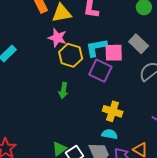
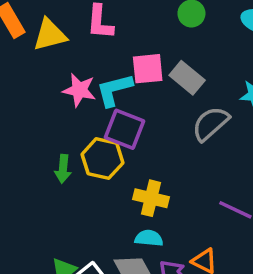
pink star: (57, 38) -> (79, 90), moved
pink square: (114, 53) -> (148, 69), moved
yellow hexagon: (71, 55) -> (102, 159), moved

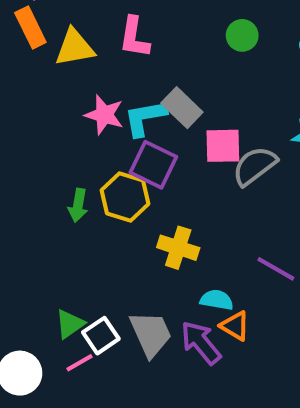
pink square: (148, 69) -> (223, 146), moved
gray rectangle: (187, 78) -> (182, 108), moved
cyan semicircle: (149, 238) -> (217, 300), moved

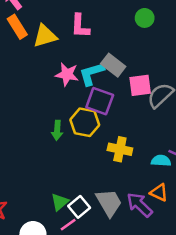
cyan semicircle: (217, 300) -> (161, 161), moved

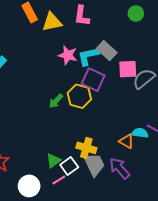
green arrow: (57, 130) -> (56, 101), turned 35
yellow cross: (120, 149) -> (86, 148), moved
orange triangle: (159, 192) -> (127, 141), moved

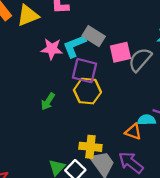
yellow hexagon: (79, 96) -> (87, 91), moved

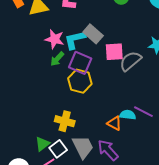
green arrow: (48, 101) -> (57, 59), moved
yellow cross: (90, 147) -> (65, 121), moved

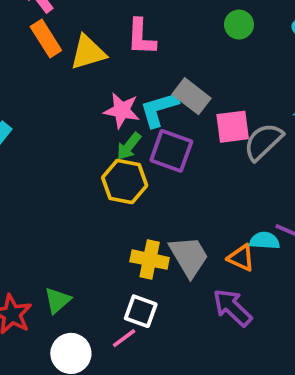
yellow hexagon: (80, 81) -> (125, 181), moved
green triangle: (42, 144) -> (57, 300), moved
gray trapezoid: (83, 147) -> (189, 256), moved
white square: (58, 149) -> (141, 311), turned -30

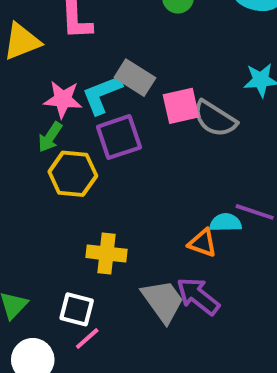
gray semicircle: (263, 142) -> (215, 119), turned -99
green arrow: (129, 146) -> (50, 137), moved
purple square: (171, 151) -> (119, 137), turned -33
gray trapezoid: (189, 256) -> (163, 301), moved
white square: (141, 311) -> (77, 309), moved

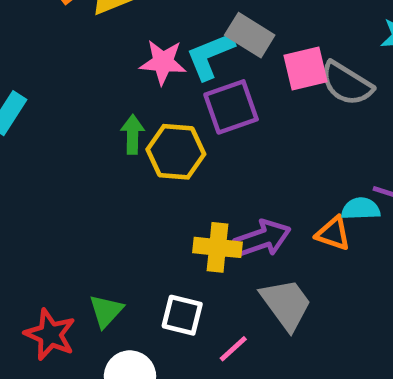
green arrow: (50, 137) -> (133, 134), moved, turned 148
purple arrow: (198, 296) -> (262, 239), moved, turned 123
pink line: (87, 338) -> (233, 349), moved

